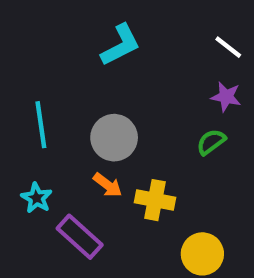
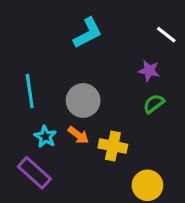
purple star: (226, 97) -> (149, 71), moved
cyan star: (37, 198) -> (45, 137), moved
purple rectangle: (80, 237) -> (34, 173), moved

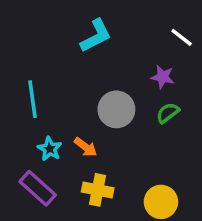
gray circle: (83, 100) -> (116, 109), moved
yellow cross: (113, 146) -> (98, 190), moved

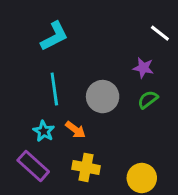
cyan L-shape: (96, 36) -> (54, 36), moved
cyan line: (32, 99) -> (54, 89), moved

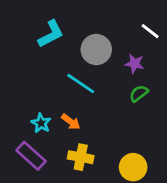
cyan line: (54, 89) -> (81, 84), moved, turned -48
gray circle: (103, 97) -> (96, 49), moved

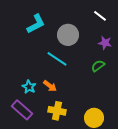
white line: (150, 31) -> (100, 16), moved
purple star: (135, 64) -> (105, 43), moved

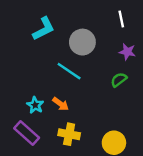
white line: (100, 16) -> (121, 19), turned 40

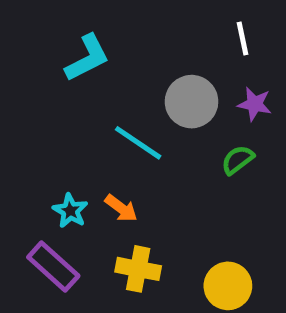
gray circle: (82, 42) -> (192, 102), moved

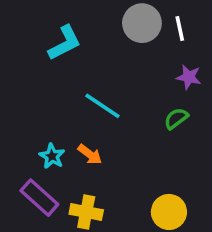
gray circle: (192, 102) -> (142, 23), moved
yellow cross: (138, 269) -> (86, 212), moved

